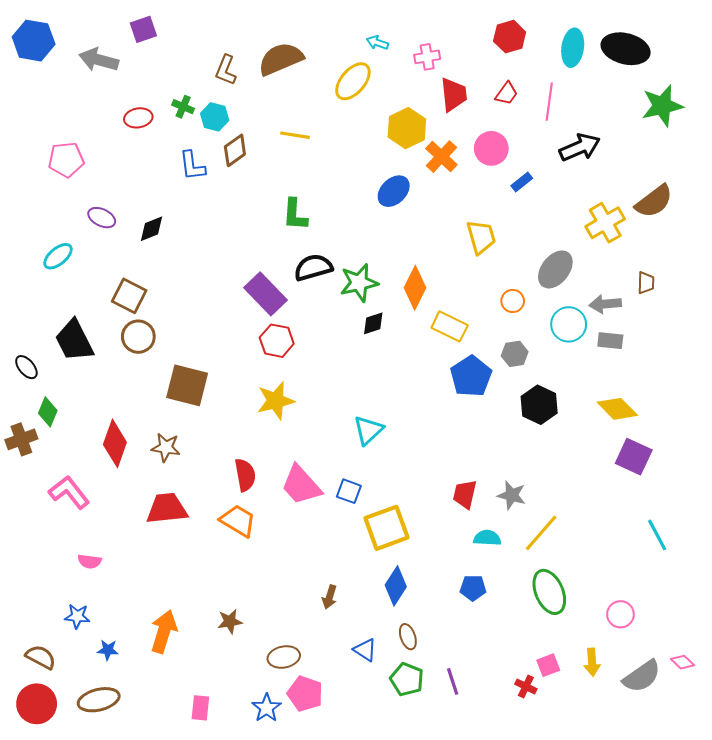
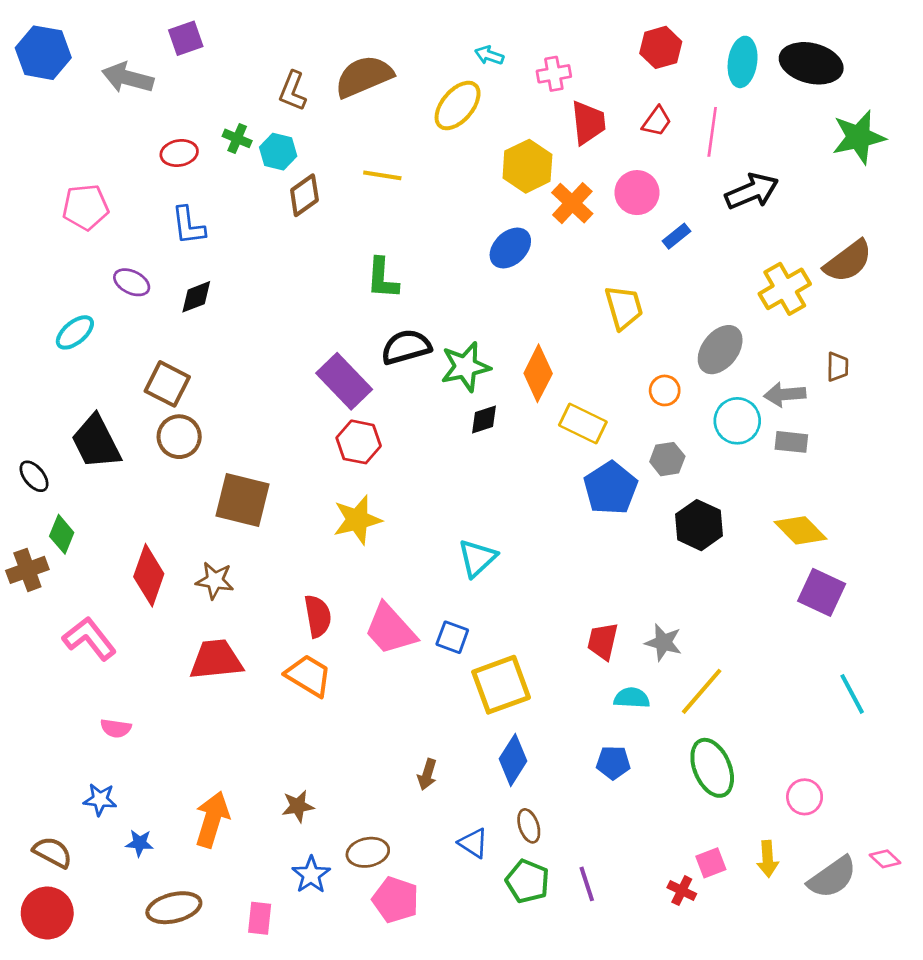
blue L-shape: (192, 166) -> (188, 226), moved
brown ellipse: (99, 700) -> (174, 908), moved
blue star: (266, 708) -> (311, 875), moved

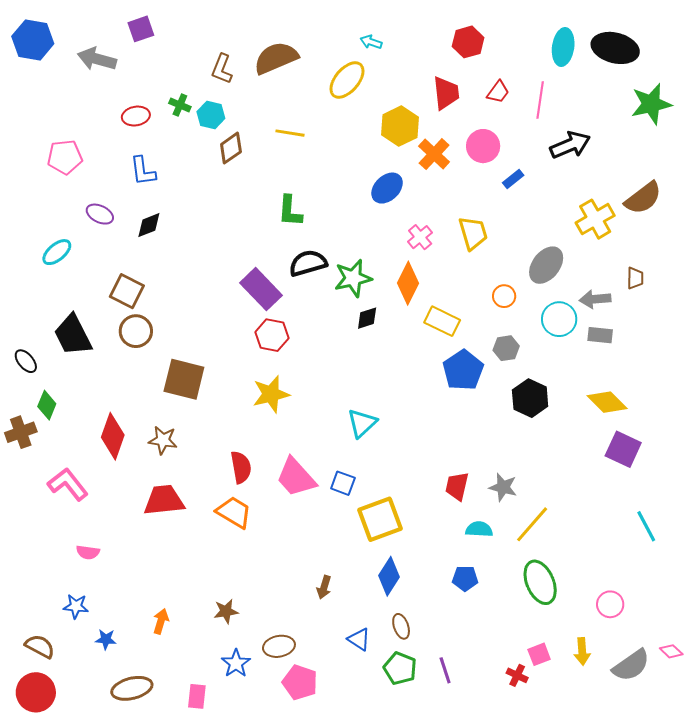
red hexagon: (661, 47) -> (468, 42), moved
pink cross: (554, 74) -> (420, 237), moved, turned -30
orange arrow: (212, 819) -> (161, 621), size x0.6

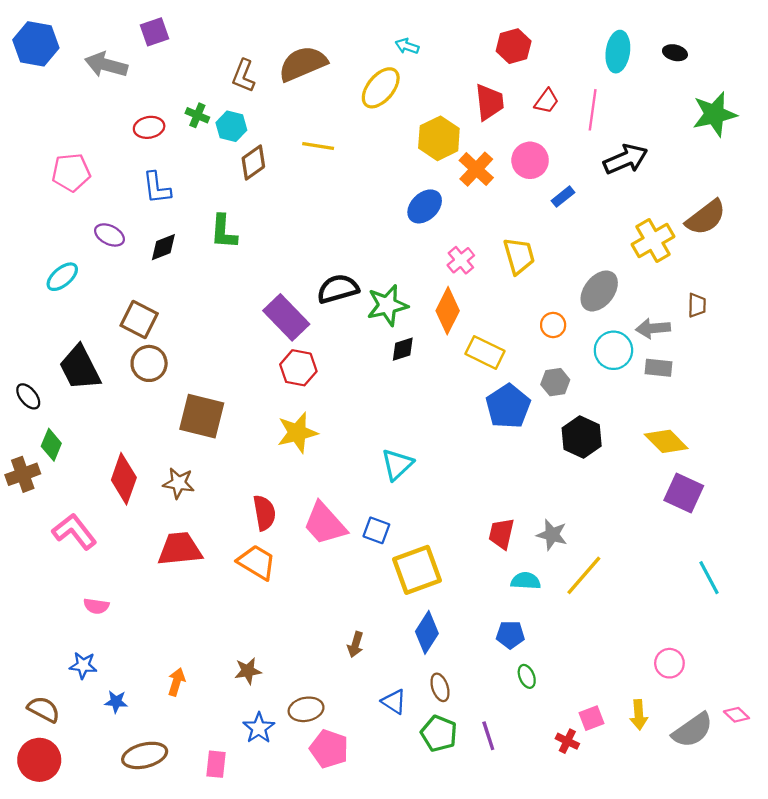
black ellipse: (615, 48) -> (675, 53), size x0.5
green L-shape: (290, 211) -> (224, 232), moved
green ellipse: (540, 582) -> (527, 676), moved, size x0.5

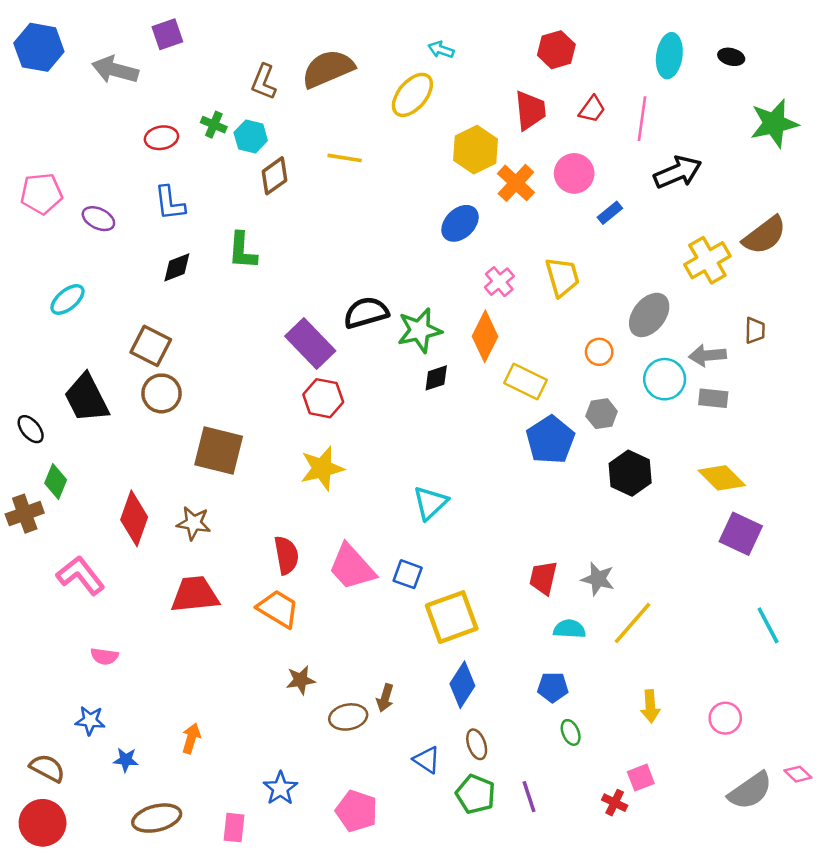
pink pentagon: (71, 172) -> (41, 194), moved
purple ellipse: (110, 235) -> (98, 219), moved
brown star: (248, 671) -> (301, 680), moved
brown ellipse: (306, 709) -> (348, 717), moved
yellow arrow: (639, 715) -> (650, 706), moved

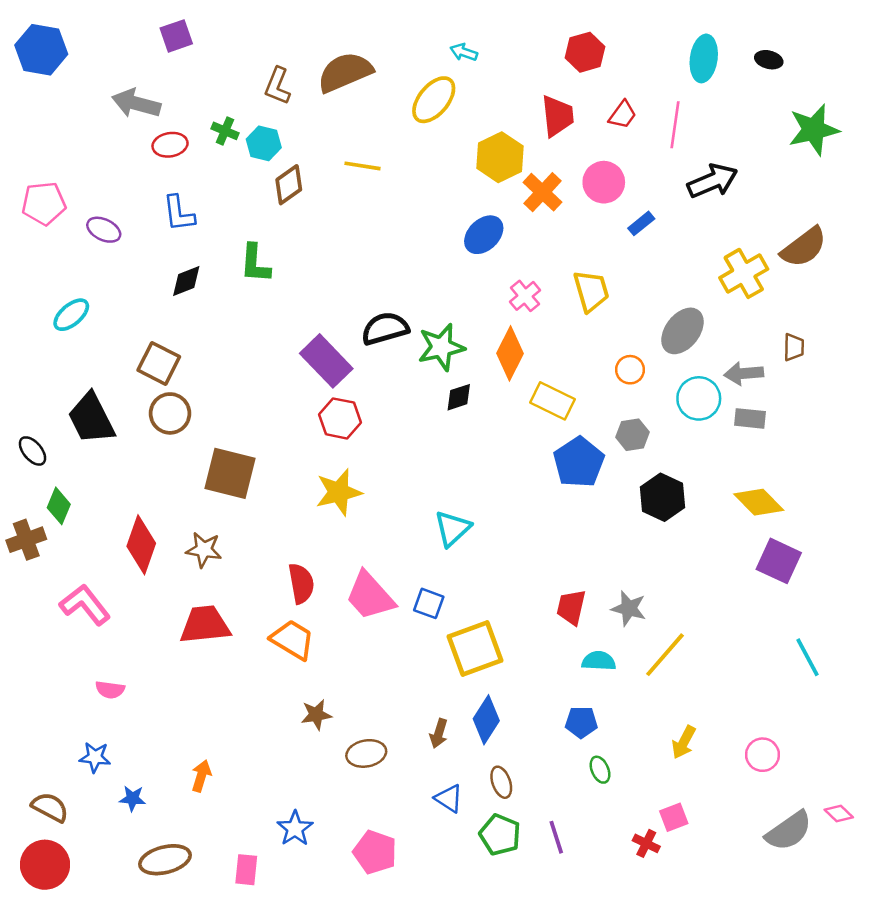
gray arrow: (115, 70) -> (136, 103), moved
brown arrow: (385, 698) -> (439, 733), moved
yellow arrow: (650, 706) -> (684, 742), turned 32

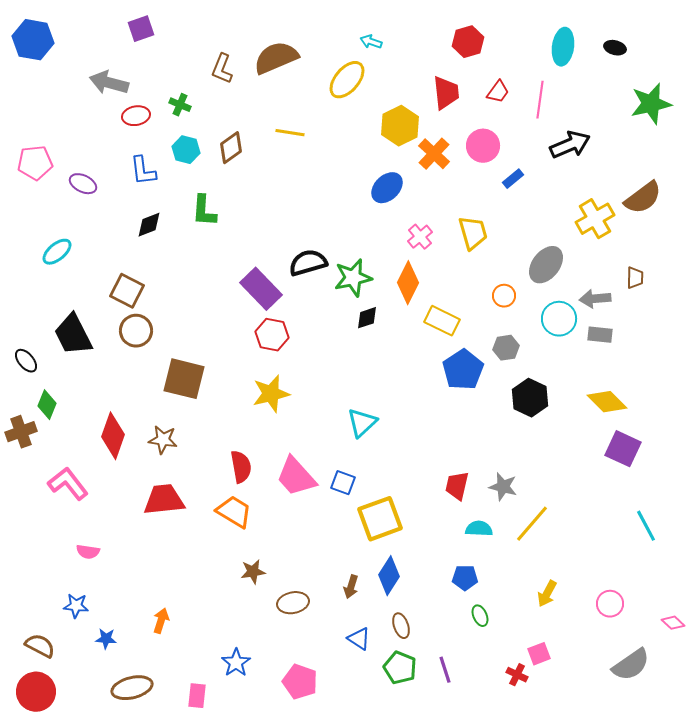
cyan hexagon: (264, 143) -> (186, 150), moved
pink diamond: (839, 813) -> (673, 623), moved

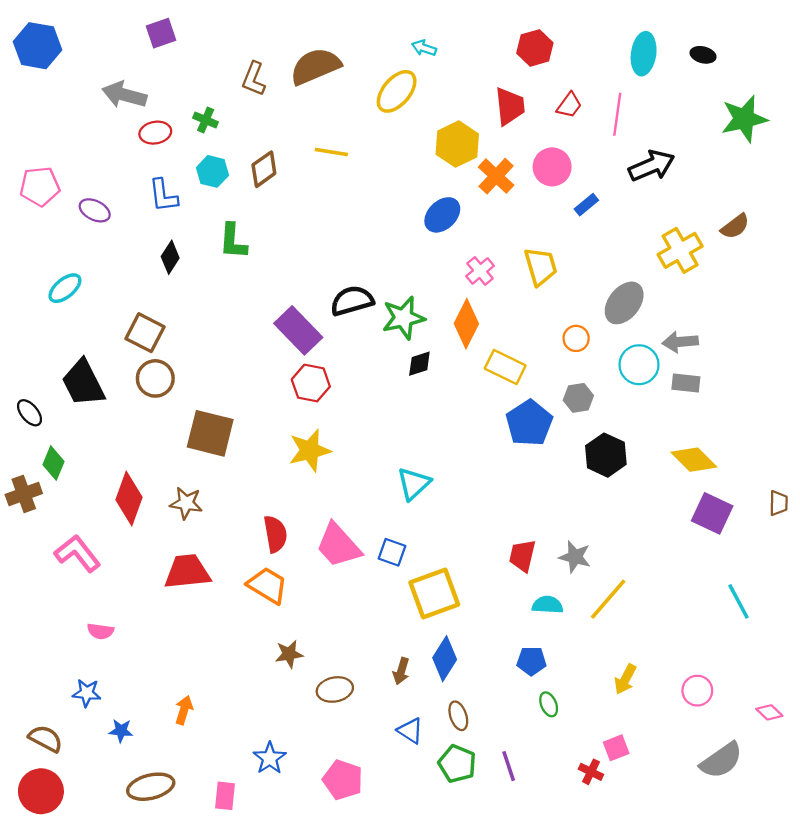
brown semicircle: (643, 198) -> (735, 226), size x0.7
black diamond: (149, 225) -> (170, 257), turned -36
brown trapezoid: (635, 278) -> (778, 503), moved

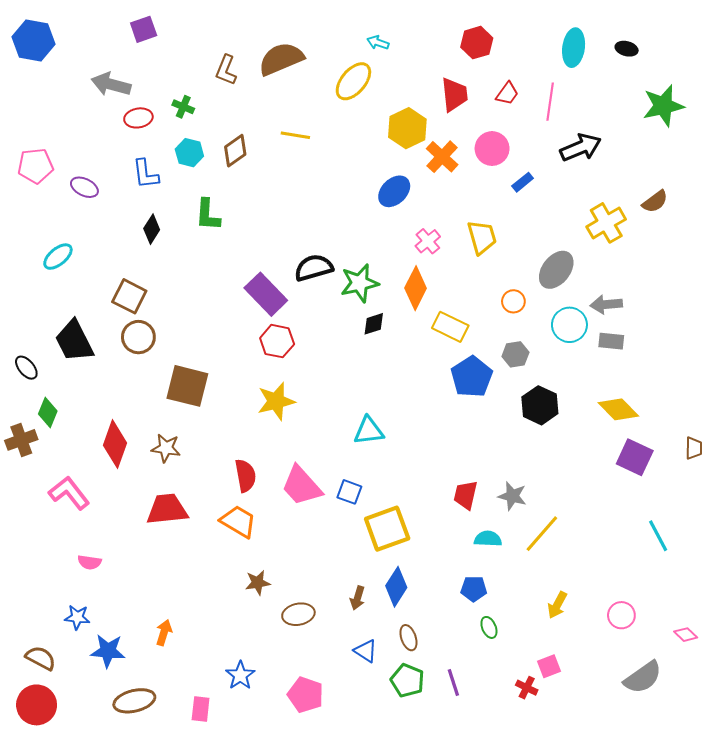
cyan triangle: (414, 484) -> (369, 431), turned 36
blue star: (121, 731) -> (108, 651), size x1.6

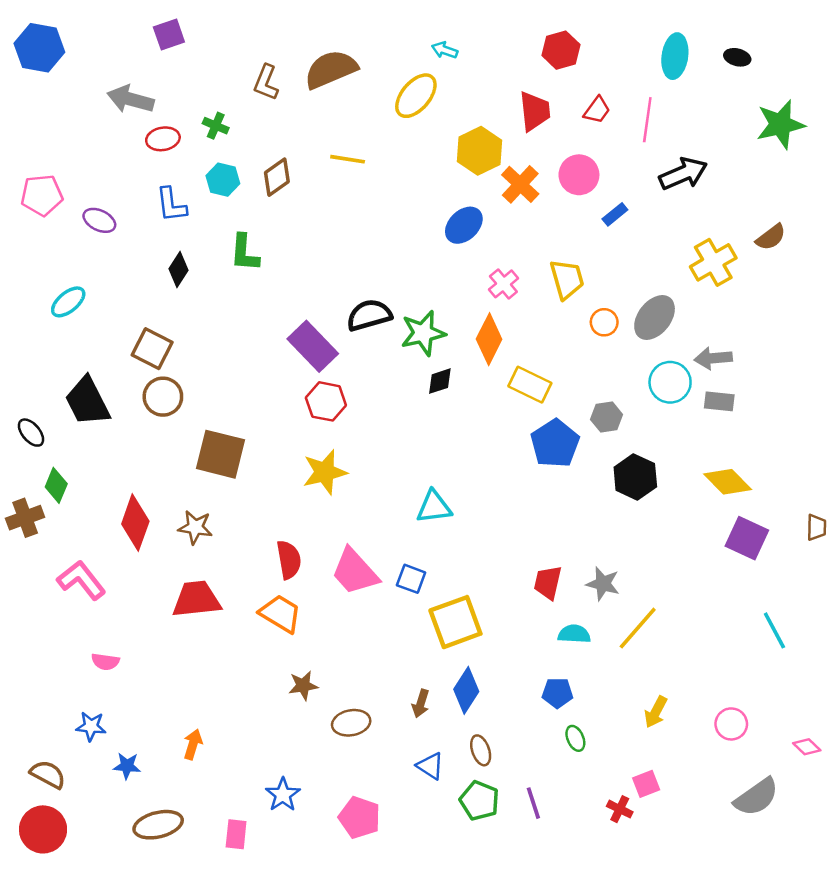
orange circle: (513, 301) -> (604, 322), moved
blue star: (108, 651) -> (127, 766), size x0.7

